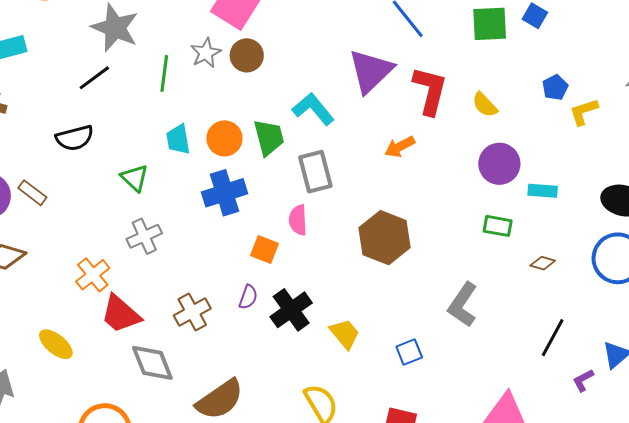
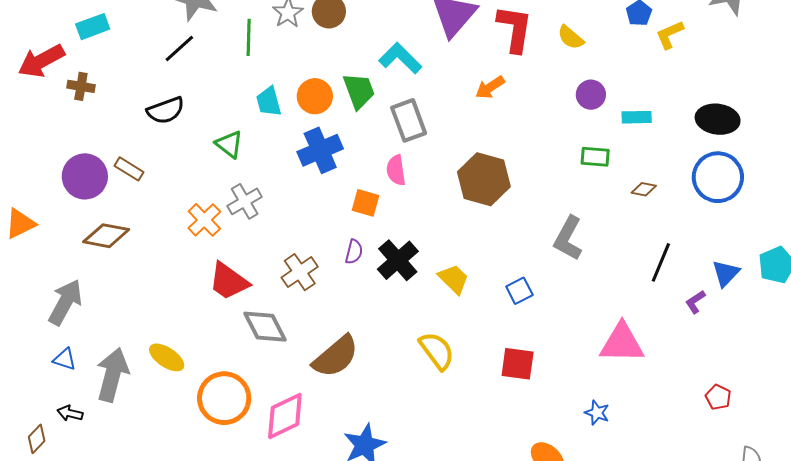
purple circle: (499, 164) -> (591, 95), size x0.7
orange cross: (93, 275) -> (204, 220), moved
yellow ellipse: (56, 344) -> (167, 357), moved

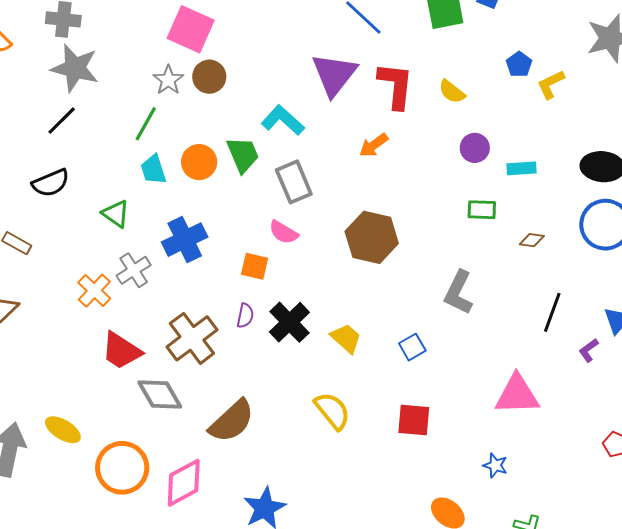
green line: (249, 37) -> (146, 124), moved, turned 30
blue cross: (320, 150) -> (185, 240), moved
pink semicircle: (396, 170) -> (283, 232), turned -48
brown cross: (300, 272) -> (192, 338), size x1.4

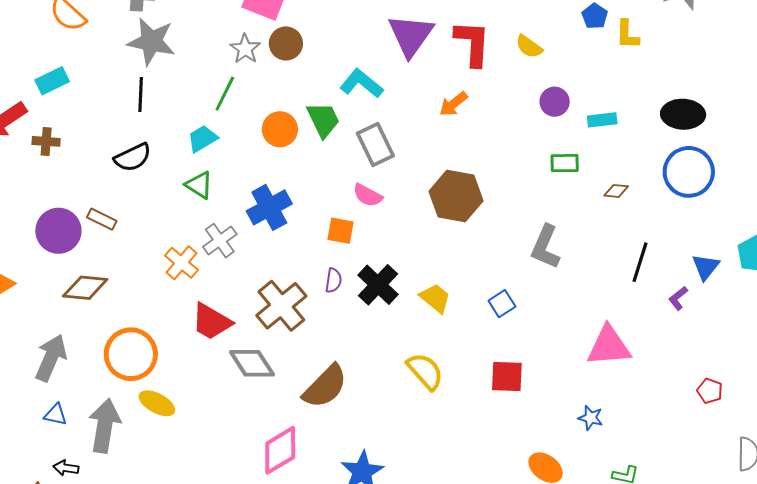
yellow L-shape: (551, 84) -> (627, 34), turned -60
black line: (62, 121) -> (141, 95), turned -40
cyan trapezoid: (153, 170) -> (202, 139), moved, turned 80
orange circle: (122, 468) -> (131, 354), moved

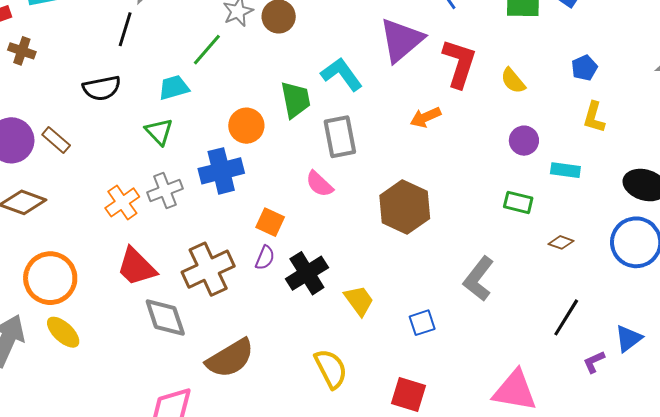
yellow L-shape: (627, 34) -> (594, 117), moved
orange circle: (280, 129) -> (246, 126), moved
orange square: (340, 231) -> (270, 222), moved

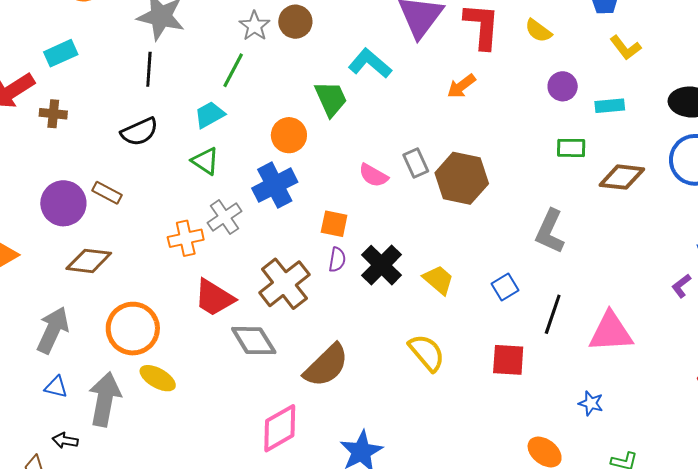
yellow L-shape: (594, 117) -> (625, 48), turned -40
gray rectangle: (340, 137) -> (416, 163), moved, size x0.7
orange cross: (122, 202) -> (186, 238), turned 36
brown diamond: (561, 242) -> (622, 177), size x1.8
black line: (566, 317) -> (553, 314), moved

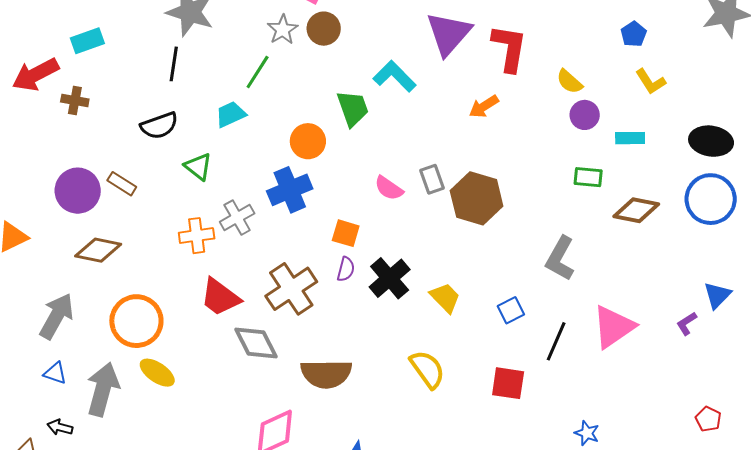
yellow semicircle: (538, 31) -> (569, 82), moved
green triangle: (205, 161) -> (198, 167), moved
pink triangle: (611, 332) -> (613, 327), moved, turned -36
brown semicircle: (326, 365) -> (326, 374), turned 39

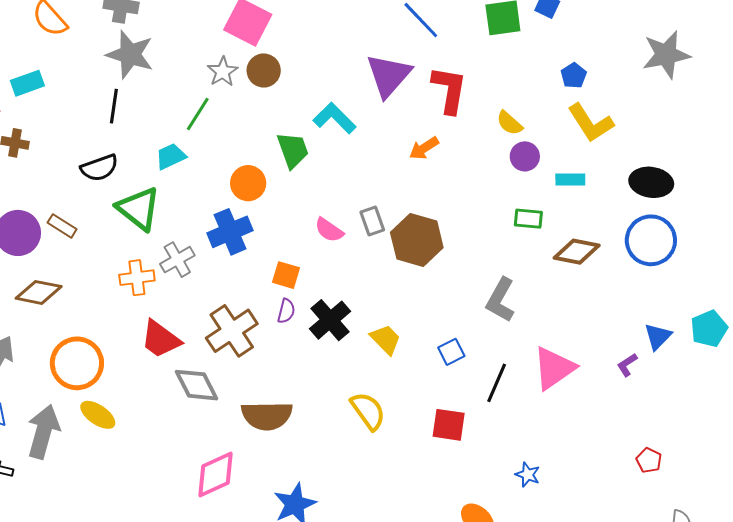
yellow L-shape: (650, 82) -> (591, 123), size x1.5
green triangle: (198, 167) -> (138, 209), size x1.6

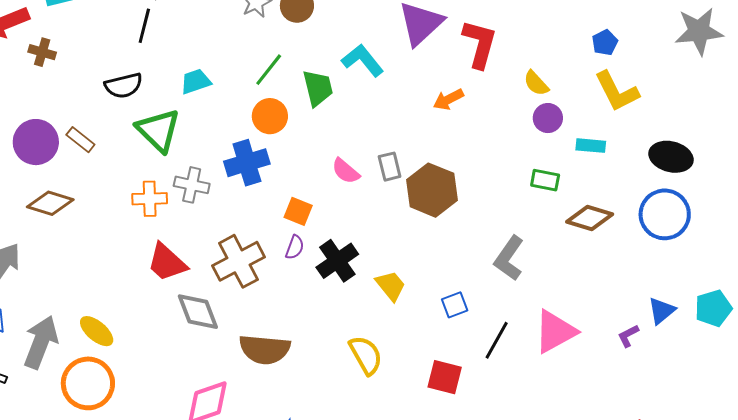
green line: (198, 114) -> (269, 70), moved
gray cross: (177, 260) -> (192, 185), turned 36
orange circle: (77, 363) -> (88, 383), moved

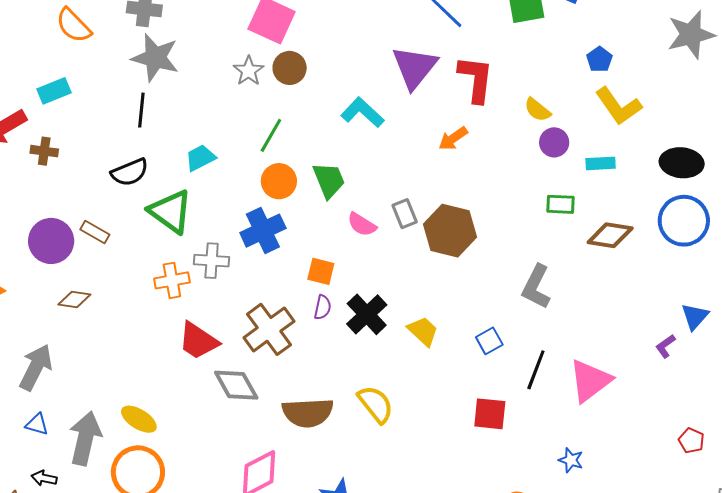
green trapezoid: (318, 88) -> (329, 180), moved
brown diamond: (50, 203) -> (74, 299), size x0.7
pink triangle: (555, 332) -> (590, 381), moved
yellow semicircle: (366, 355) -> (376, 404), moved

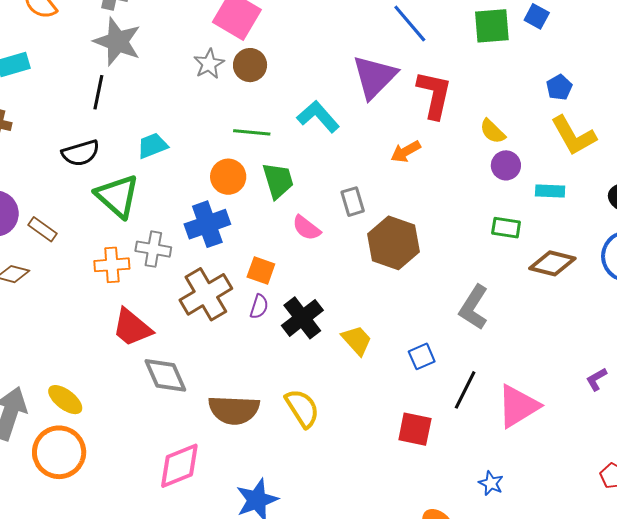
green line: (271, 135) -> (252, 132), moved, turned 60
gray rectangle: (405, 214) -> (353, 202), moved
brown rectangle: (95, 232) -> (42, 229), moved
brown cross: (269, 329) -> (206, 294), moved

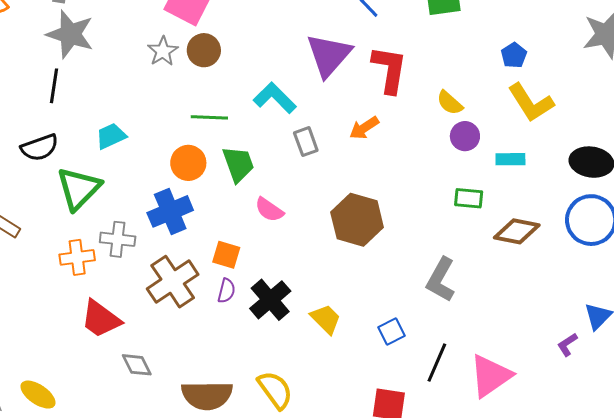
green triangle: (117, 196) -> (79, 188), turned 36
gray rectangle: (353, 202) -> (306, 142), moved
gray diamond: (165, 375) -> (137, 365), size x0.7

